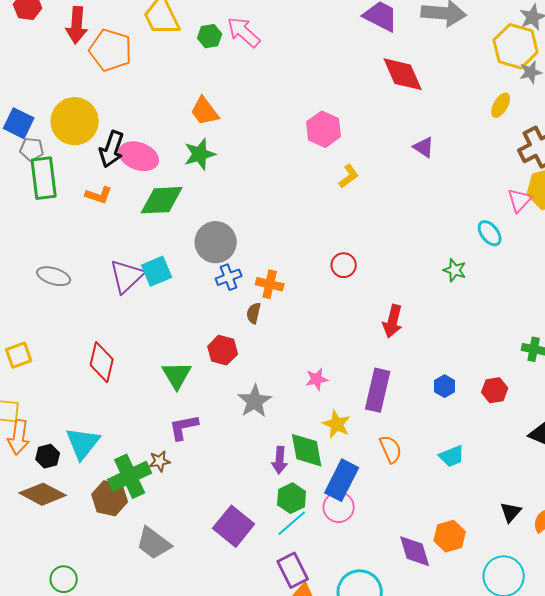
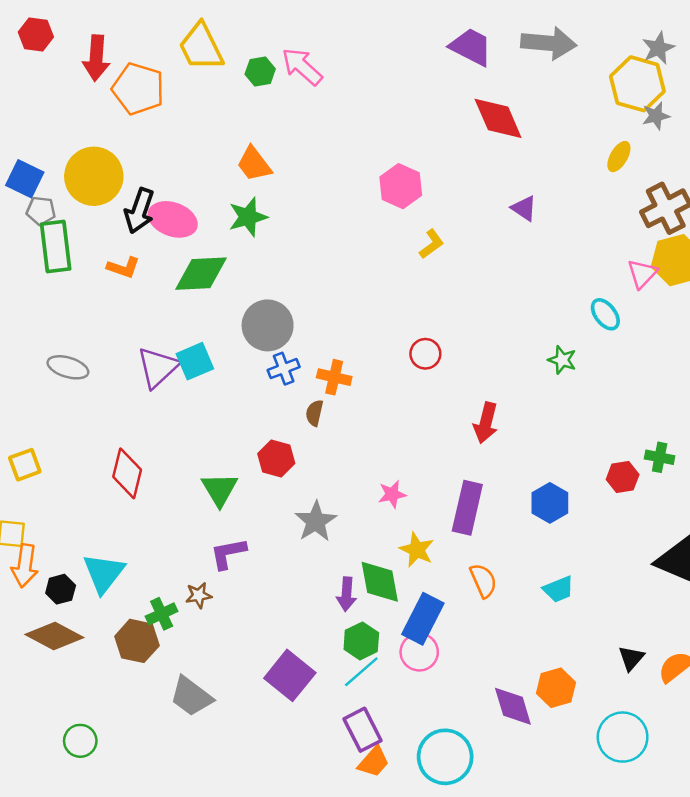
blue hexagon: (445, 386) -> (550, 503), size x1.4
red hexagon: (495, 390) -> (623, 477), moved
green cross: (130, 476) -> (162, 614), size x0.6

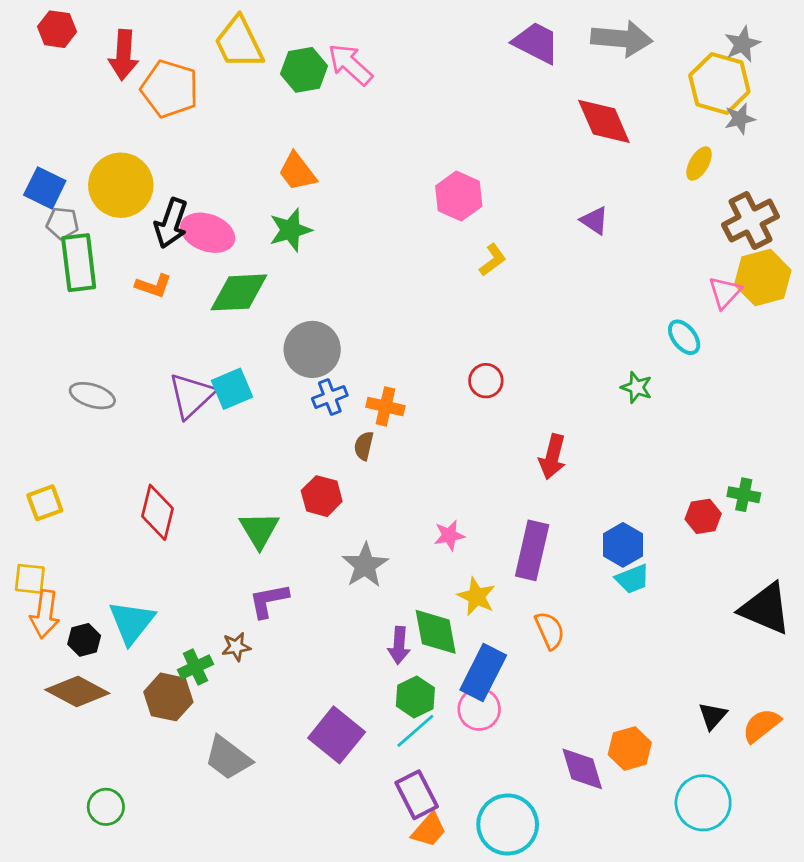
green hexagon: (260, 71) -> (304, 70), size x1.4
red diamond: (498, 118) -> (604, 121), moved
cyan trapezoid: (558, 589) -> (632, 579), moved

